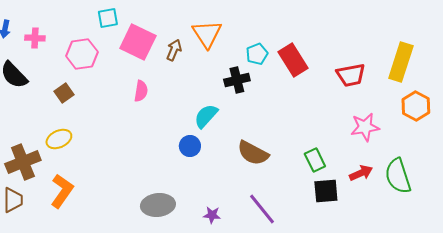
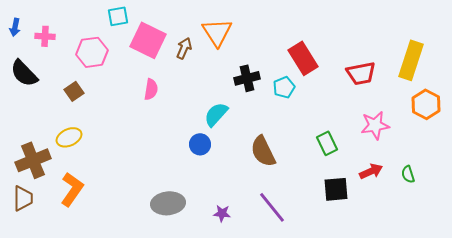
cyan pentagon: (257, 54) -> (284, 87), moved
brown semicircle: (253, 153) -> (263, 151), turned 36
green rectangle: (315, 160) -> (327, 143), moved
green semicircle: (398, 176) -> (408, 174), size x0.5

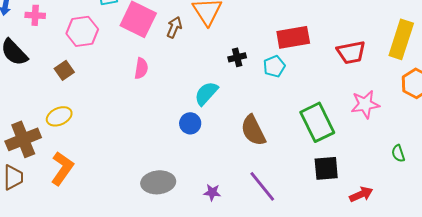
red rectangle: (303, 58) -> (293, 37), turned -68
black cross: (247, 78) -> (237, 57), size x0.7
green rectangle: (327, 143) -> (317, 122), size x1.6
red arrow: (371, 171) -> (361, 194), moved

